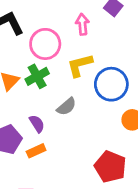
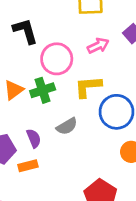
pink arrow: (82, 24) -> (98, 46), turned 60

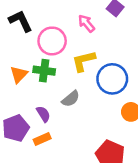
pink arrow: (98, 46) -> (87, 23), turned -96
green cross: (43, 90) -> (44, 71), turned 35

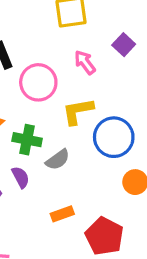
green cross: (44, 71) -> (27, 140), moved
orange rectangle: (42, 139) -> (62, 214), moved

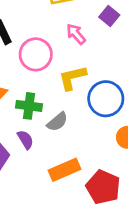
orange rectangle: (62, 214) -> (64, 170), size x1.5

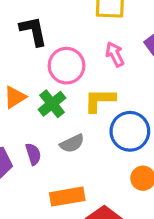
green cross: (29, 106) -> (52, 104), moved, turned 30

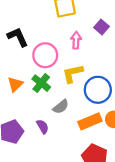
pink arrow: (115, 54) -> (76, 40), turned 42
purple semicircle: (33, 154) -> (43, 127), moved
orange rectangle: (67, 197) -> (90, 121), moved

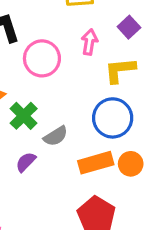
yellow L-shape: (73, 73) -> (120, 70), moved
green cross: (41, 83) -> (24, 116), moved
purple semicircle: (43, 127) -> (26, 162), turned -112

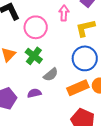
green cross: (24, 116) -> (34, 56), moved
purple semicircle: (26, 162) -> (34, 93), turned 40

